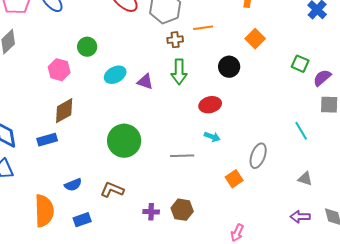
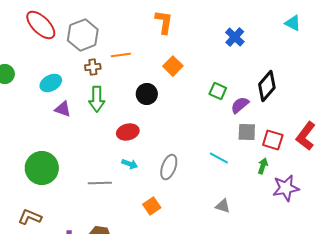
cyan ellipse: (115, 75) -> (51, 83), moved
cyan line: (301, 131) -> (219, 158), turned -30
gray ellipse: (258, 156) -> (169, 167), moved

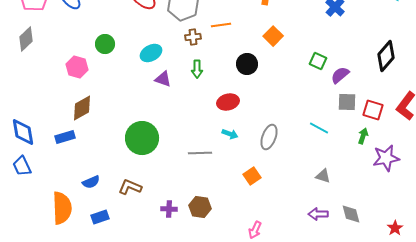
black diamond: (267, 86) -> (386, 56), moved
green arrow: (97, 99) -> (197, 69), size x0.7

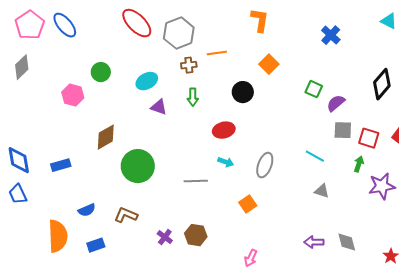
brown diamond: (82, 108) -> (106, 137), moved
gray triangle: (323, 176) -> (322, 191), moved
purple cross: (169, 209) -> (165, 237), turned 35

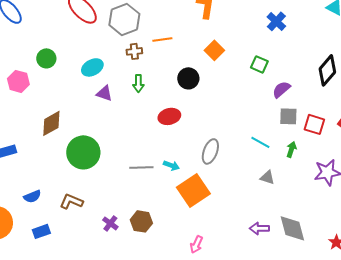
green square: (314, 89) -> (259, 64), moved
cyan arrow: (226, 162) -> (171, 165), moved
green arrow: (359, 164) -> (291, 149), moved
orange square: (248, 204) -> (193, 190), size x1.8
gray diamond: (347, 242) -> (292, 228), size x1.4

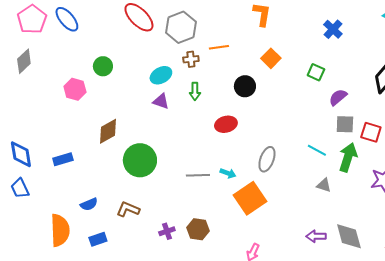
cyan ellipse: (92, 67) -> (161, 75), moved
green arrow: (291, 149) -> (348, 157), size x1.8
purple cross: (110, 223) -> (167, 231), turned 35

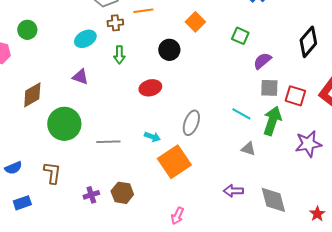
purple triangle: (161, 101) -> (80, 77), moved
gray line: (198, 175) -> (108, 142), moved
brown L-shape: (128, 209) -> (52, 173), turned 75
purple arrow: (316, 236) -> (233, 191), moved

